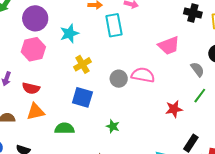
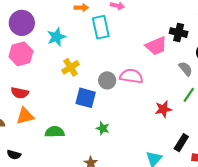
black cross: (193, 13) -> (179, 33), moved
blue square: (82, 97) -> (86, 98), moved

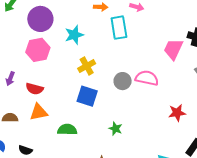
pink trapezoid: (156, 46) -> (173, 49), turned 135
blue square: (86, 98) -> (87, 96), moved

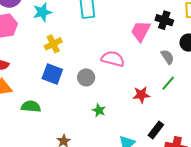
gray circle: (123, 81) -> (86, 77), moved
green star: (116, 129) -> (99, 110), moved

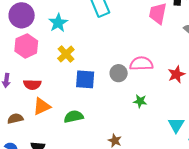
yellow cross: (53, 44) -> (66, 54), moved
pink semicircle: (113, 59) -> (141, 64), moved

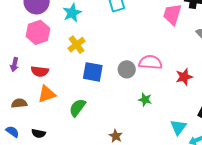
green semicircle: (74, 117) -> (77, 108), turned -48

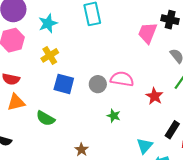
red star: (184, 77) -> (154, 96), turned -30
green semicircle: (77, 108) -> (46, 118), turned -102

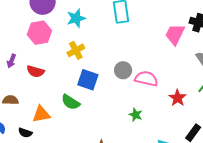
gray circle: (98, 84) -> (123, 70), moved
orange triangle: (16, 102) -> (41, 114), moved
green semicircle: (46, 118) -> (71, 102), moved

